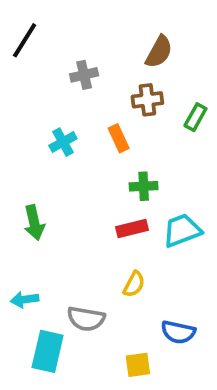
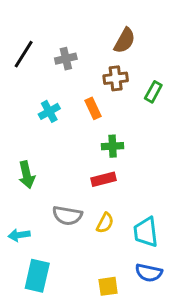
black line: (25, 40) -> (24, 54), moved
cyan trapezoid: (182, 230) -> (146, 232), moved, turned -76
gray semicircle: (86, 319) -> (67, 215), moved
blue semicircle: (178, 332) -> (149, 273), moved

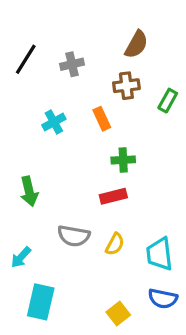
cyan arrow: (19, 235) -> (21, 257), turned -40
yellow square: (108, 286) -> (118, 313), turned -30

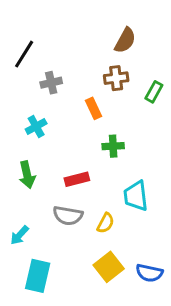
gray cross: (72, 64) -> (51, 83), moved
cyan cross: (54, 122) -> (36, 126), moved
red rectangle: (113, 196) -> (77, 179), moved
cyan trapezoid: (159, 254) -> (136, 196), moved
yellow square: (118, 313) -> (109, 267), moved, size x1.4

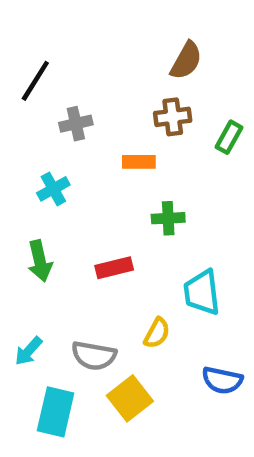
orange rectangle: (93, 108) -> (139, 162), turned -65
gray semicircle: (68, 216) -> (94, 356), moved
yellow square: (109, 267) -> (130, 398), moved
blue semicircle: (149, 273) -> (222, 380), moved

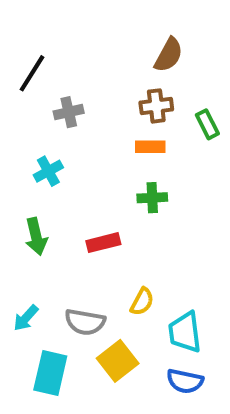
green rectangle: (229, 137) -> (207, 124), turned -56
orange rectangle: (139, 162) -> (150, 147), moved
cyan trapezoid: (202, 293) -> (185, 332), moved
blue semicircle: (222, 380) -> (185, 381), moved

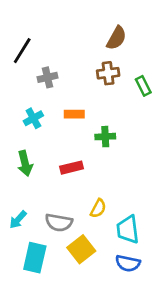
orange rectangle: (150, 147) -> (74, 114), moved

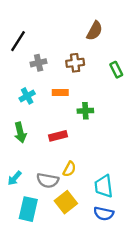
brown cross: (108, 73) -> (75, 63), moved
yellow semicircle: (98, 208) -> (69, 169), moved

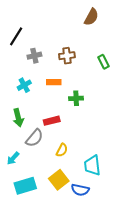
brown semicircle: (95, 31) -> (91, 17), moved
gray semicircle: (48, 180) -> (34, 138), moved, turned -60
cyan rectangle: (28, 209) -> (25, 186), turned 60
blue semicircle: (104, 214) -> (80, 190), moved

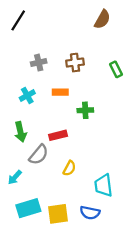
black line: (16, 36) -> (18, 20), moved
yellow square: (59, 180) -> (58, 214), moved, turned 30

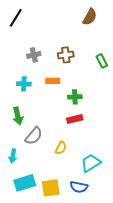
cyan cross: (27, 96) -> (24, 84), turned 32
red rectangle: (58, 135) -> (75, 119), moved
cyan arrow: (15, 177) -> (13, 156), turned -32
cyan trapezoid: (103, 185) -> (91, 163), turned 65

